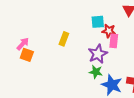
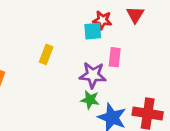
red star: (109, 31) -> (102, 20), moved
purple star: (98, 54) -> (93, 75), turned 30

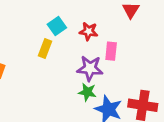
red star: (102, 20) -> (89, 31), moved
cyan square: (93, 31) -> (57, 26), moved, turned -30

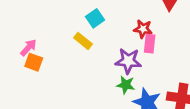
red star: (89, 31) -> (143, 29), moved
yellow rectangle: (45, 48) -> (83, 41), turned -72

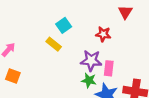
pink rectangle: (150, 44) -> (109, 68), moved
orange square: (34, 62) -> (13, 76), moved

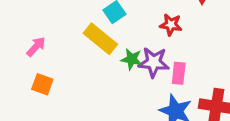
yellow rectangle: (54, 44) -> (100, 39), size x1.5
green star: (89, 80) -> (132, 59), moved

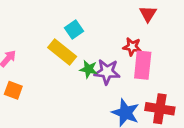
red star: (171, 25) -> (132, 47), moved
pink rectangle: (179, 73) -> (143, 65), moved, size x1.5

